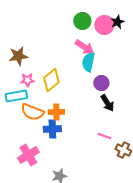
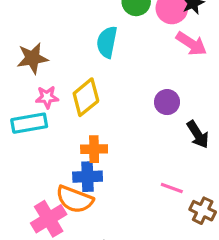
pink arrow: (84, 47) -> (191, 44), moved
cyan semicircle: (88, 62) -> (107, 42), moved
black arrow: (107, 103) -> (198, 134), moved
orange semicircle: (32, 112) -> (75, 199), moved

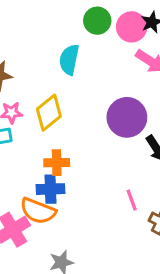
purple circle: (167, 102) -> (127, 117), size x1.6
pink line: (172, 188) -> (132, 200), turned 50

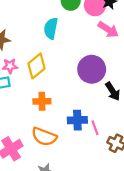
blue cross: (50, 189) -> (77, 120), moved
orange semicircle: (38, 211) -> (44, 137), moved

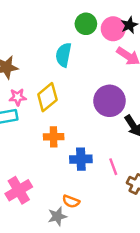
blue cross: (77, 120) -> (81, 159), moved
orange semicircle: (44, 137) -> (71, 201), moved, size x0.6

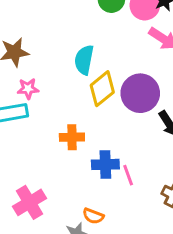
cyan semicircle: (64, 55) -> (84, 60), moved
yellow diamond: (47, 97) -> (102, 89), moved
pink line: (113, 167) -> (128, 175), moved

